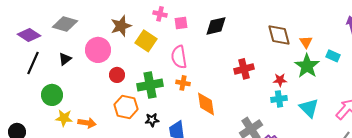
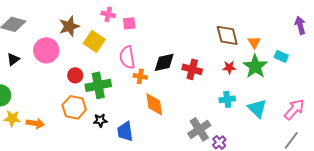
black diamond: (216, 26) -> (164, 62), moved
red cross: (244, 69) -> (192, 69), turned 30
red circle: (117, 75) -> (75, 75), moved
red star: (280, 80) -> (229, 67), moved
orange cross: (183, 83) -> (140, 76), moved

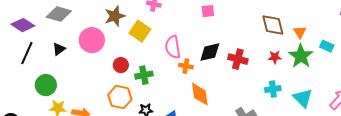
pink square: (129, 23) -> (208, 11), moved
green cross: (98, 85) -> (144, 75), size x0.7

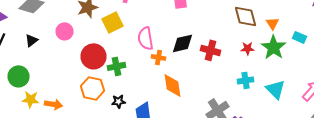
yellow square: (140, 31) -> (112, 22), turned 30
pink circle: (92, 40) -> (64, 31), size x0.7
red circle: (121, 65) -> (94, 56), size x1.6

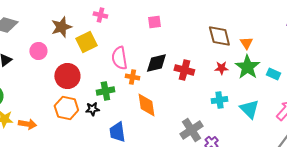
cyan rectangle: (300, 37) -> (273, 74), moved
green cross: (116, 66) -> (105, 91), moved
black star: (118, 101) -> (92, 109), moved

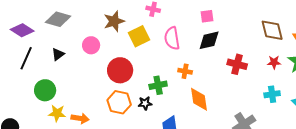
pink semicircle: (119, 58) -> (172, 38), moved
black diamond: (156, 63) -> (209, 40), moved

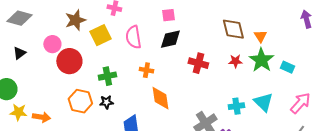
red circle: (120, 70) -> (69, 61), moved
green cross: (158, 85) -> (107, 76), moved
cyan cross: (272, 94) -> (236, 106), moved

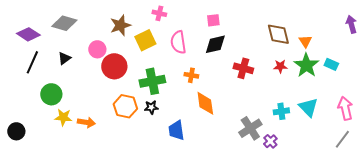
cyan rectangle: (287, 67) -> (331, 64), moved
green cross: (107, 76) -> (152, 81), size x1.4
pink arrow: (300, 103) -> (345, 108), turned -55

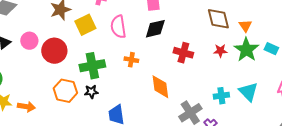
pink circle: (97, 49) -> (29, 41), moved
orange diamond: (205, 103) -> (160, 87), moved

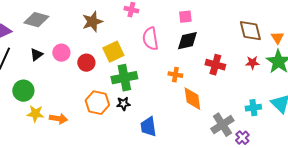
yellow square: (85, 25) -> (113, 52), moved
red circle: (54, 51) -> (86, 63), size x0.7
orange cross: (131, 60) -> (175, 75), moved

